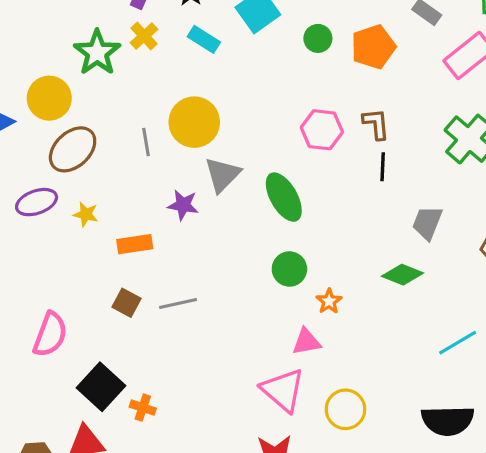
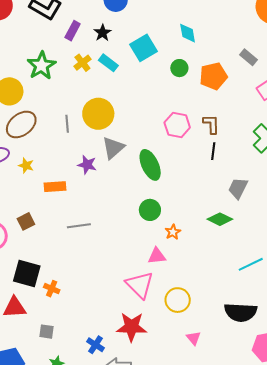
yellow cross: (144, 36) -> (82, 63), moved
brown square: (126, 303) -> (26, 221), moved, turned 30
black square: (101, 387) -> (27, 273), turned -32

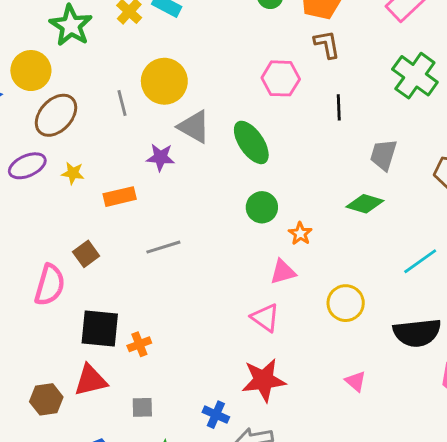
brown L-shape: (211, 124) -> (327, 44), moved
gray triangle: (113, 148) -> (194, 127), turned -40
pink triangle: (140, 285) -> (265, 318), size x0.7
orange cross: (52, 289) -> (139, 344), turned -35
yellow circle: (178, 300) -> (346, 303), moved

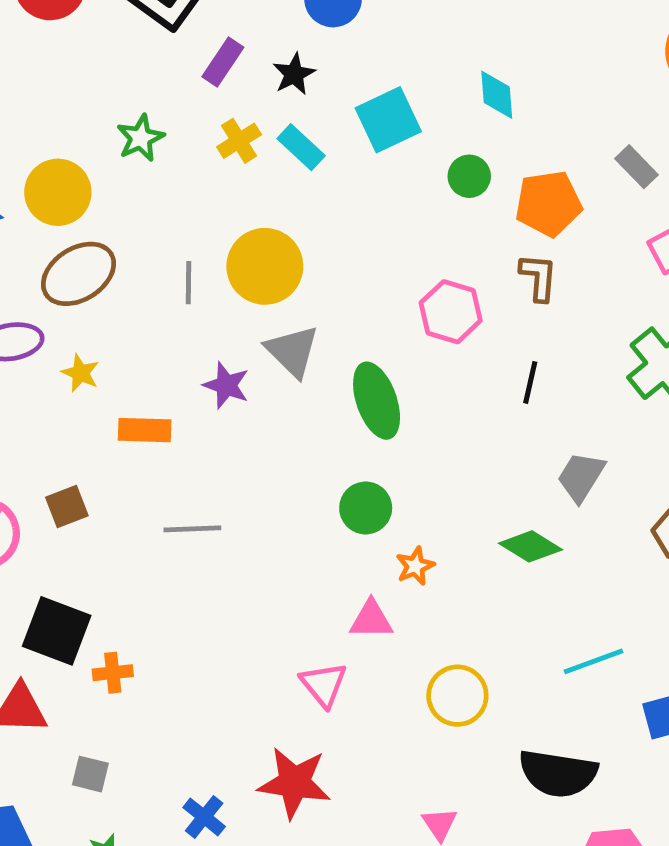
green star: (71, 26) -> (140, 138), size x0.7

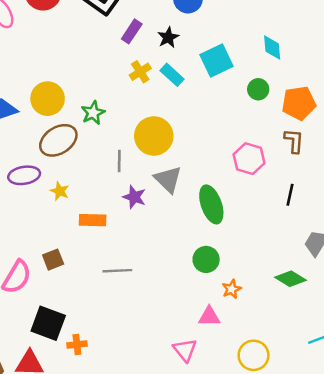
green star: (140, 138) -> (93, 113), moved
gray line: (188, 283) -> (119, 161), moved

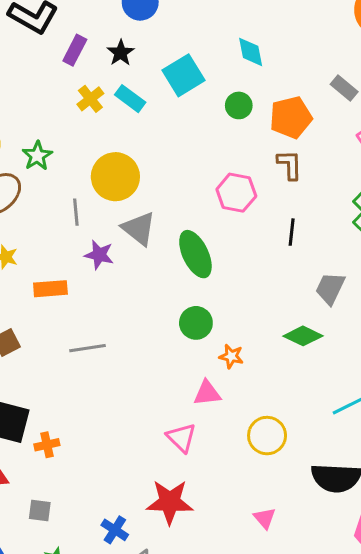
orange star: (232, 289) -> (231, 356), turned -30

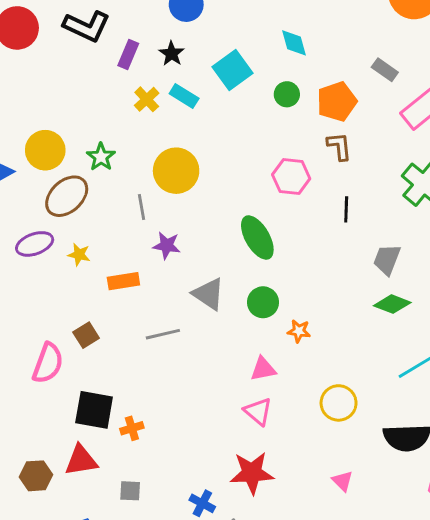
gray triangle: (139, 229) -> (209, 294), moved
green diamond: (303, 336) -> (392, 304), moved
pink triangle: (207, 393) -> (263, 369), moved

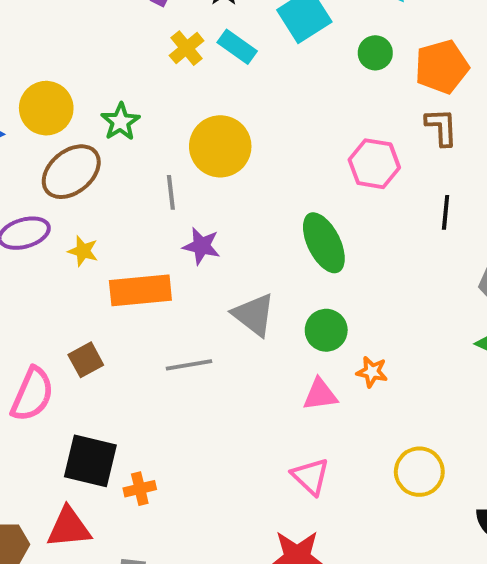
orange rectangle: (123, 281) -> (140, 290), size x1.4
pink triangle: (263, 369) -> (320, 395), moved

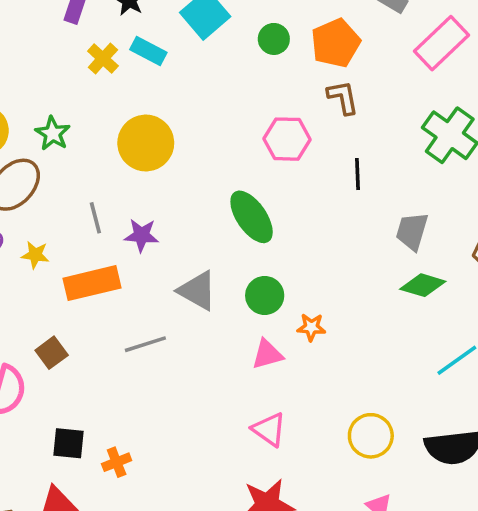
gray line: (171, 192) -> (95, 218), moved
black square: (90, 461) -> (69, 443), size x0.7
yellow circle: (419, 472) -> (371, 436), moved

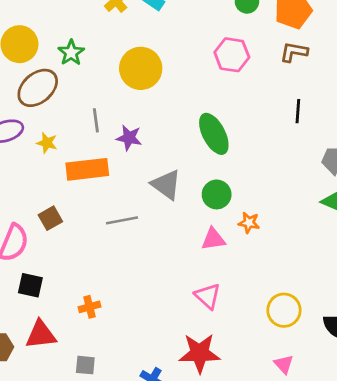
brown L-shape: (343, 97) -> (294, 52), turned -76
pink hexagon: (287, 139) -> (232, 55), moved
black square: (69, 443) -> (30, 285), moved

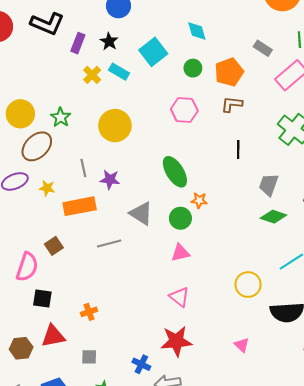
orange star: (249, 223) -> (199, 200), moved
yellow circle: (284, 310) -> (248, 285), moved

